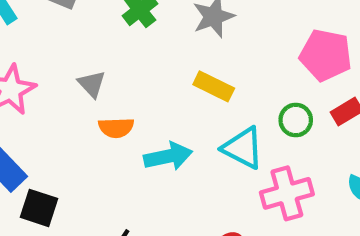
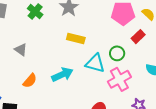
green circle: (296, 120) -> (117, 53), moved
orange semicircle: (116, 128) -> (30, 81), moved, turned -35

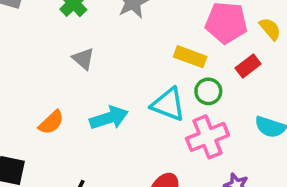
yellow rectangle: (76, 39) -> (190, 57), moved
gray triangle: (21, 50) -> (83, 59), moved

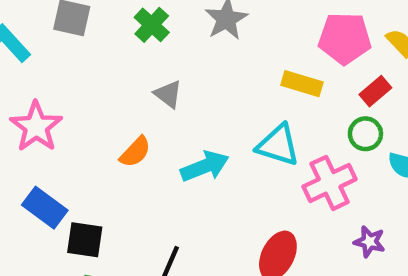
green circle: (208, 91) -> (365, 134), moved
orange semicircle: (51, 122) -> (135, 152), moved

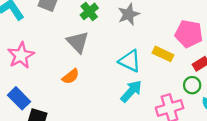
gray triangle: (168, 94) -> (78, 42), moved, size x1.5
cyan triangle: (278, 145) -> (130, 61), moved
cyan arrow: (205, 166) -> (131, 91), moved, turned -35

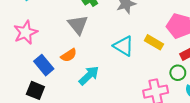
cyan arrow: (131, 91) -> (89, 76), moved
blue rectangle: (19, 98) -> (44, 65), moved

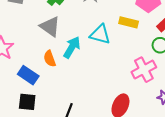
orange semicircle: (69, 55) -> (50, 59), turned 119
cyan arrow: (89, 76) -> (72, 47), moved

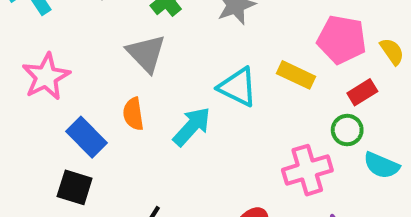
cyan arrow: (72, 47) -> (192, 127), moved

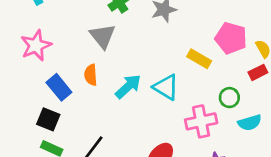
cyan triangle: (238, 87) -> (166, 87), moved
red rectangle: (362, 92) -> (258, 72), moved
cyan semicircle: (381, 165) -> (250, 123), turned -45

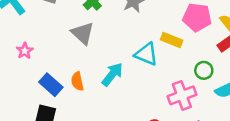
pink star: (36, 46) -> (25, 51), size x0.6
orange semicircle: (91, 75) -> (77, 81), moved
cyan triangle: (166, 87) -> (146, 54), moved

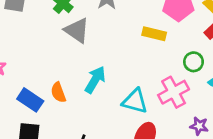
gray triangle: (83, 33) -> (77, 30), moved
cyan triangle: (146, 54) -> (135, 101), moved

